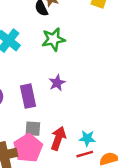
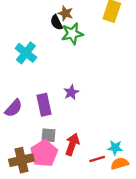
green star: (53, 39) -> (72, 34), moved
cyan star: (87, 138) -> (115, 148), moved

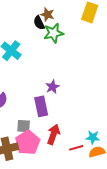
purple rectangle: (44, 105) -> (41, 106), moved
gray square: (49, 135) -> (24, 126), moved

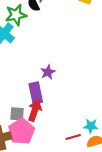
green star: (54, 33) -> (16, 15), moved
red arrow: (54, 134) -> (35, 111), moved

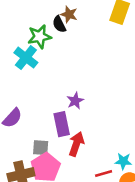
red arrow: (35, 111) -> (76, 144), moved

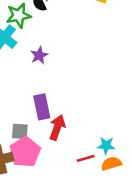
purple star: (75, 101) -> (39, 55), moved

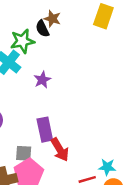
red arrow: (57, 127) -> (60, 150), turned 130

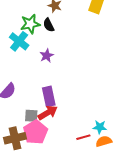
black semicircle: (42, 29) -> (49, 25), moved
red arrow: (60, 150) -> (48, 113), moved, turned -90

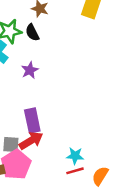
cyan star: (100, 127) -> (75, 156), moved
orange semicircle: (104, 141) -> (100, 176), turned -42

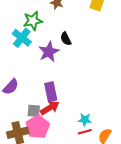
black semicircle: (32, 33) -> (66, 39), moved
purple star: (30, 70) -> (49, 52), size x1.5

